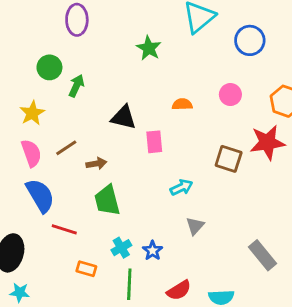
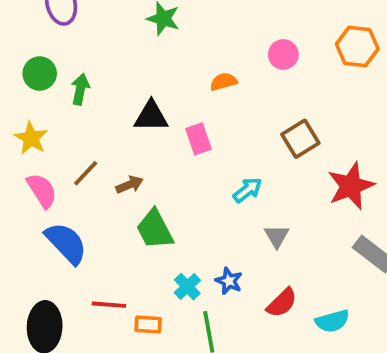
red star: (267, 142) -> (351, 186), moved
brown square: (229, 159) -> (300, 139), turned -36
red line: (64, 229) -> (109, 305), moved
red semicircle: (179, 290) -> (282, 303), moved

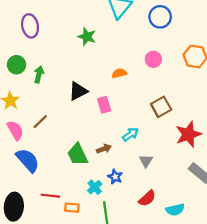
black triangle: (151, 116) -> (78, 91), turned -30
brown arrow: (129, 185) -> (104, 149), moved
blue star: (229, 281) -> (115, 177), moved

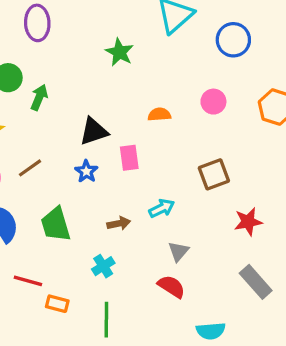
red star: (188, 134) -> (248, 222), size x0.7
green trapezoid: (78, 154) -> (56, 224), moved
blue star: (115, 177) -> (86, 171), moved
cyan cross: (95, 187) -> (103, 266), moved
red semicircle: (147, 198) -> (171, 286), moved, turned -114

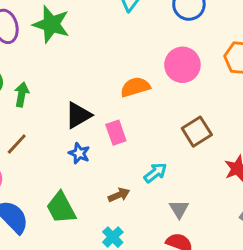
green star: (119, 52) -> (51, 24), moved, size x1.4
pink circle: (213, 102) -> (182, 65), size x1.5
orange semicircle: (159, 114) -> (135, 87), size x1.4
brown line: (30, 168) -> (17, 144), moved

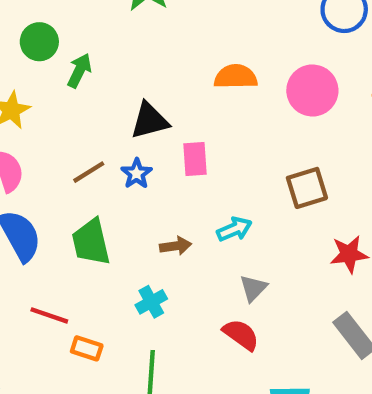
orange semicircle: (135, 87) -> (236, 77), moved
brown line: (17, 144) -> (89, 172), moved

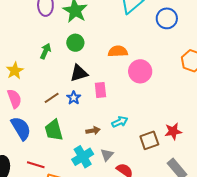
green circle: (39, 42) -> (75, 43), moved
pink circle: (312, 90) -> (140, 71), moved
brown square: (307, 188) -> (149, 140), moved
gray triangle: (253, 288) -> (107, 155), moved
cyan cross: (151, 302) -> (83, 157), size x1.5

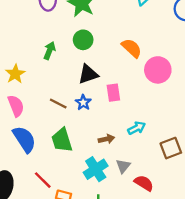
orange semicircle: (118, 51) -> (132, 48), turned 48
brown line: (52, 98) -> (58, 103), turned 63
red line: (36, 165) -> (43, 180), turned 30

